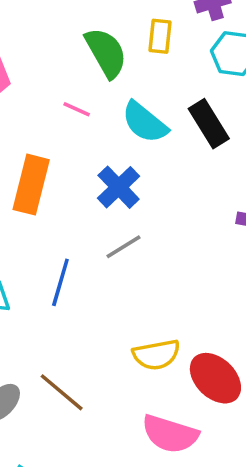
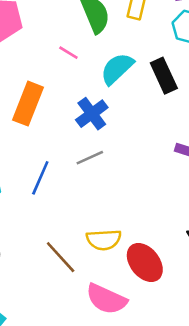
cyan semicircle: (145, 122) -> (117, 69), turned 90
brown line: (62, 392) -> (61, 257), moved

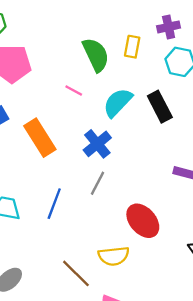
orange rectangle: (28, 104) -> (40, 138), turned -51
gray line: (90, 158) -> (98, 183), turned -35
red ellipse: (145, 262) -> (143, 221), moved

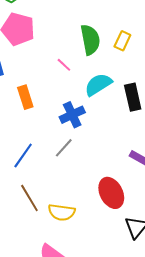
orange rectangle: (40, 138) -> (25, 97), size x0.7
red ellipse: (143, 221) -> (111, 193), moved
brown line: (76, 273) -> (29, 198), moved

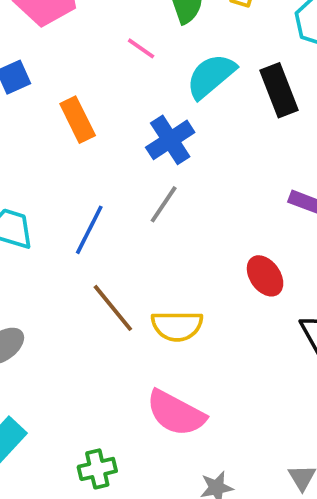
red ellipse: (111, 193) -> (265, 276), size x0.7

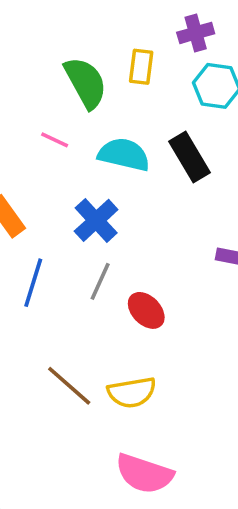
cyan semicircle: (211, 76) -> (124, 155), turned 63
blue line: (89, 230) -> (33, 283), moved
red ellipse: (265, 276) -> (146, 310), moved

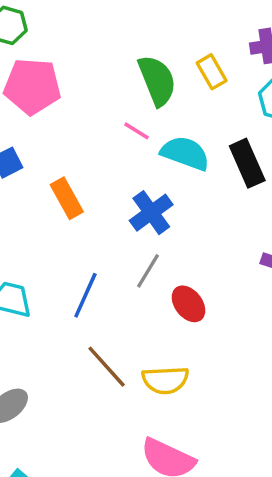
yellow rectangle: (141, 67) -> (212, 72), turned -44
pink line: (55, 140) -> (136, 131), moved
blue line: (33, 283) -> (85, 295), moved

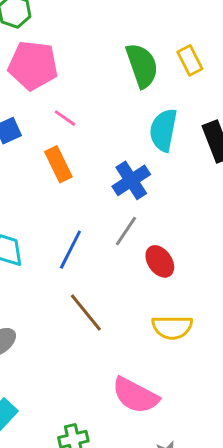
pink line: (136, 131) -> (65, 118), moved
cyan semicircle: (185, 153) -> (163, 130), turned -102
yellow semicircle: (165, 380) -> (172, 327), moved

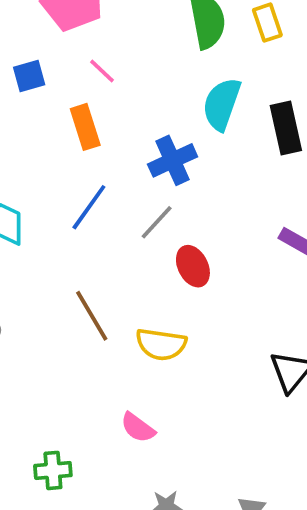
blue line: (70, 250) -> (89, 207), moved
yellow semicircle: (172, 327) -> (161, 344), moved
pink semicircle: (135, 395) -> (138, 428), size x0.6

